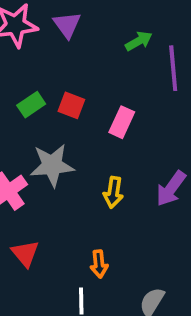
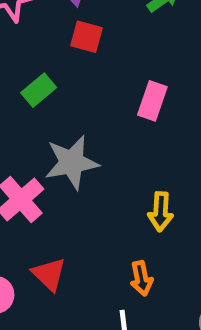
red square: (71, 105) -> (87, 37), moved
yellow arrow: (113, 192) -> (161, 212), moved

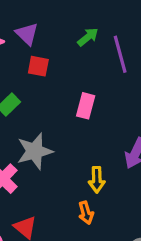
orange arrow: (141, 278) -> (86, 213), moved

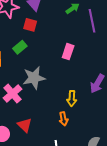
red square: (38, 66) -> (30, 25), moved

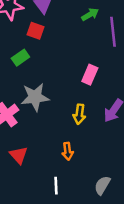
pink rectangle: (68, 52) -> (90, 75), moved
yellow arrow: (72, 98) -> (79, 114), moved

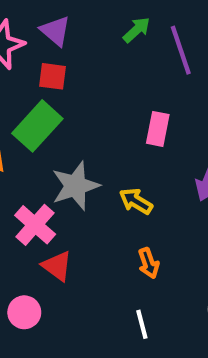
green rectangle: (20, 58) -> (37, 126), size x1.6
yellow arrow: (79, 114) -> (136, 201), moved, turned 126
red triangle: (19, 155) -> (57, 266), moved

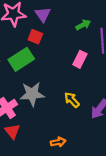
pink rectangle: (158, 129) -> (80, 59), moved
yellow arrow: (136, 201) -> (72, 100), moved
orange arrow: (149, 263) -> (58, 142), turned -96

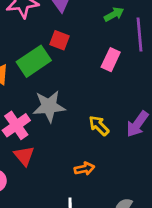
red square: (35, 37) -> (59, 40), moved
yellow arrow: (72, 100) -> (99, 126), moved

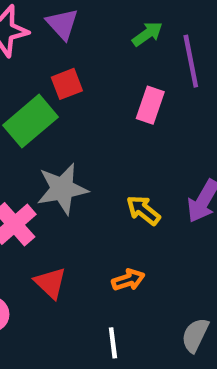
red square: (59, 40) -> (67, 84), turned -36
red triangle: (24, 156) -> (50, 283), moved

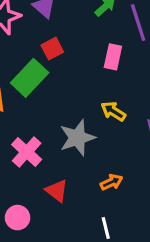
gray star: (62, 189) -> (77, 138), moved
yellow arrow: (143, 210) -> (113, 111), moved

